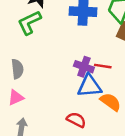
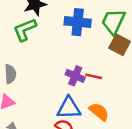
blue triangle: (90, 86) -> (69, 108), moved

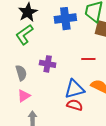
purple cross: (75, 76) -> (48, 64), moved

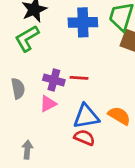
red line: (88, 59) -> (79, 78), moved
pink triangle: (24, 96) -> (48, 104), moved

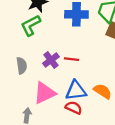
purple cross: (54, 80) -> (51, 60), turned 35
pink triangle: (48, 104) -> (45, 93), moved, size x1.6

